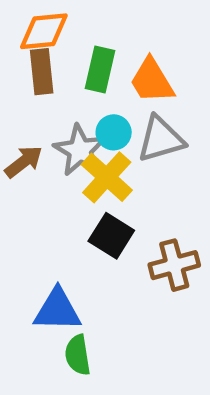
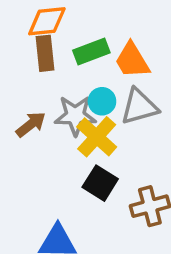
green rectangle: (100, 69) -> (91, 51), turned 56
gray star: (80, 150) -> (75, 115), turned -30

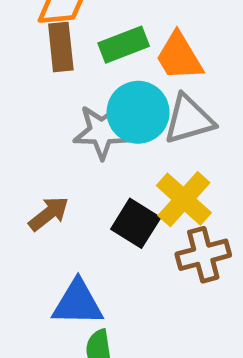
cyan circle: (102, 101) -> (138, 112), size x1.6
brown arrow: (31, 124) -> (49, 214), moved
yellow cross: (97, 137) -> (184, 199), moved

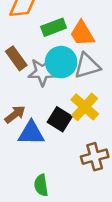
brown rectangle: (61, 47) -> (16, 58), moved, turned -30
brown cross: (203, 255) -> (95, 157), moved
blue triangle: (78, 303) -> (31, 133), moved

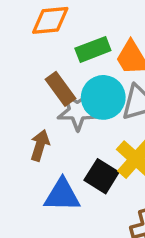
brown rectangle: (16, 58) -> (60, 89), moved
brown arrow: (15, 114) -> (40, 145), moved, turned -35

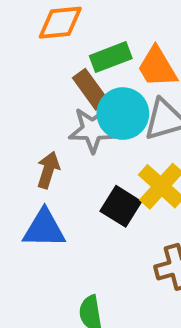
brown rectangle: (60, 89) -> (91, 89), moved
blue triangle: (62, 195) -> (44, 229), moved

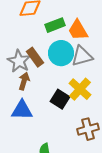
brown rectangle: (91, 89) -> (35, 57), moved
gray star: (93, 130) -> (19, 61), moved, turned 30

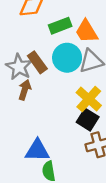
black square: (60, 99) -> (88, 120), moved
blue triangle: (22, 110) -> (37, 150), moved

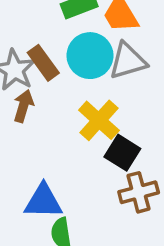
yellow cross: (89, 99) -> (99, 120), moved

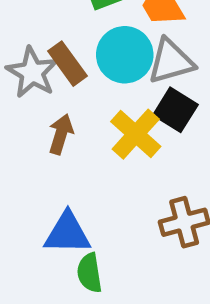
brown arrow: (23, 106) -> (61, 134), moved
black square: (122, 153) -> (175, 110), moved

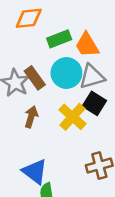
blue triangle: (67, 233) -> (35, 172), turned 36

